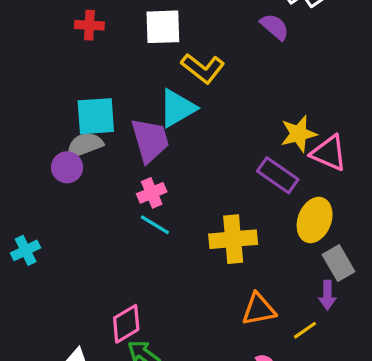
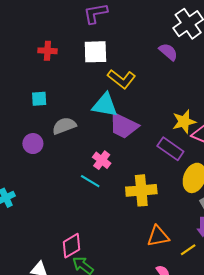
cyan triangle: (177, 108) -> (105, 105), turned 40
cyan square: (96, 116) -> (39, 99), moved, size x0.6
purple trapezoid: (150, 140) -> (124, 126), moved, turned 132
gray semicircle: (85, 145) -> (64, 126), moved
pink cross: (152, 193) -> (102, 160), moved, turned -30

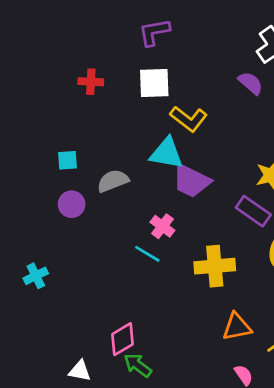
cyan square: (39, 99) -> (67, 160), moved

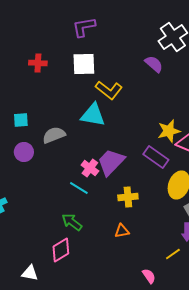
purple trapezoid: (191, 181) -> (111, 162), moved, turned 108
yellow cross: (215, 266) -> (128, 197), size x0.7
orange triangle: (237, 327) -> (122, 231), moved, size x0.7
green arrow: (138, 365) -> (72, 222), moved

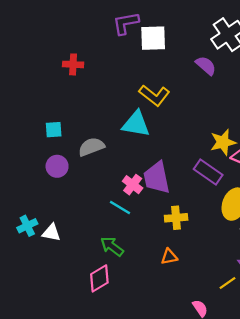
white square: (84, 64) -> (153, 38), moved
purple trapezoid: (111, 162) -> (157, 178), turned -56
white triangle: (30, 273) -> (51, 233), moved

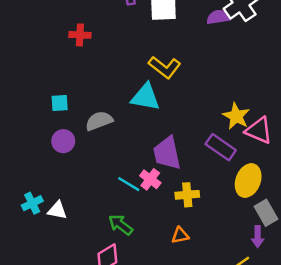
purple semicircle: (206, 66) -> (218, 17), moved, turned -50
yellow star: (223, 142) -> (236, 116), turned -30
pink cross: (133, 185) -> (150, 179), moved

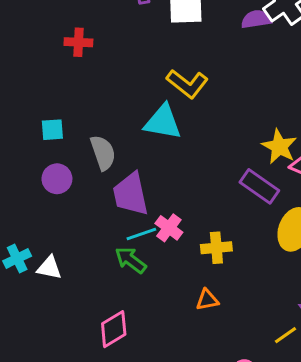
gray semicircle: (99, 121) -> (103, 153), turned 92
purple trapezoid: (167, 153) -> (131, 194), moved
cyan line: (129, 184) -> (141, 234), turned -50
green arrow: (120, 225) -> (131, 260), moved

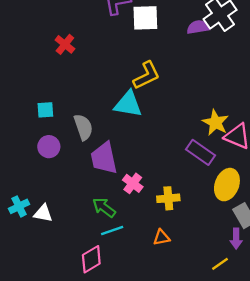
red cross: (78, 42) -> (65, 44), turned 36
yellow L-shape: (187, 84) -> (147, 75), turned -64
cyan line: (141, 234) -> (112, 231), moved

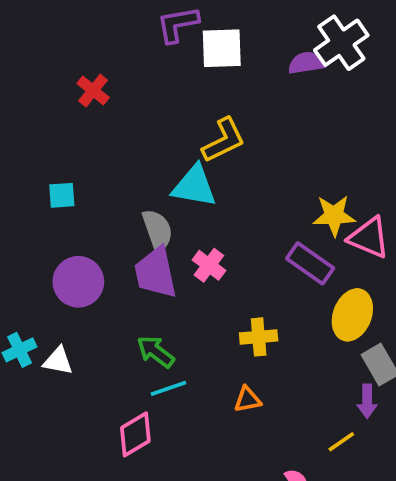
yellow star: (215, 123) -> (334, 216), turned -30
gray semicircle: (83, 127) -> (157, 230), moved
purple circle: (49, 147) -> (78, 282), moved, size x1.4
pink cross: (133, 183) -> (209, 265), moved

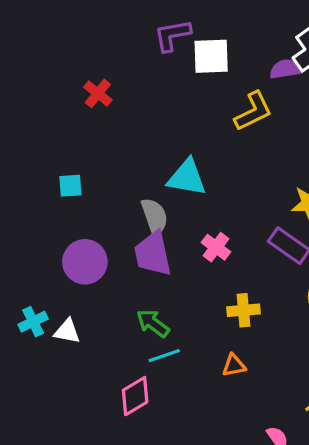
yellow L-shape: (224, 140) -> (253, 111), moved
pink cross: (209, 265) -> (216, 247), moved

